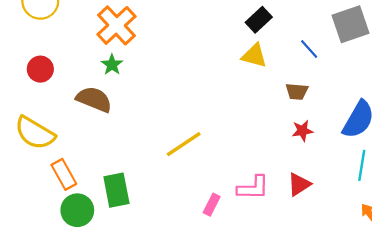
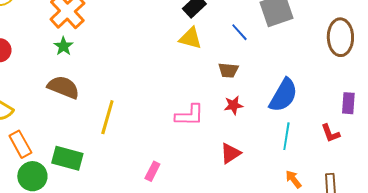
brown semicircle: (94, 99) -> (63, 87), moved
yellow line: (184, 144) -> (107, 117), moved, turned -40
pink L-shape: (253, 188) -> (189, 115), moved
green rectangle: (116, 190) -> (67, 158), turned -64

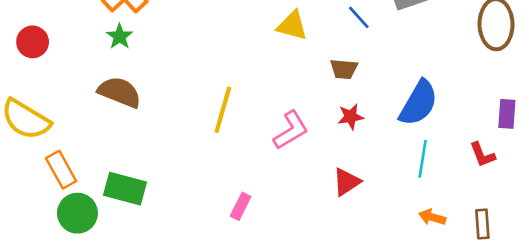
pink L-shape: (189, 115) -> (291, 130), turned -32
yellow line: (107, 117) -> (223, 110), moved
orange arrow: (293, 179) -> (432, 217), turned -36

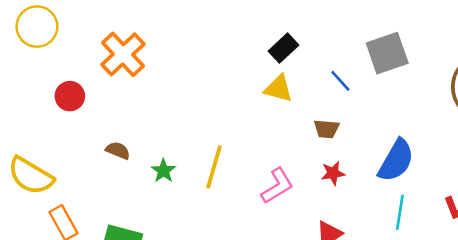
green star: (120, 36) -> (163, 171), moved
red circle: (33, 42) -> (70, 96), moved
brown semicircle: (120, 92) -> (118, 150), size x0.6

